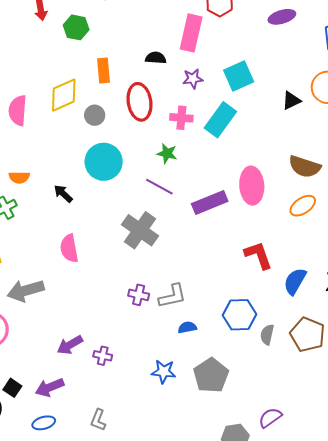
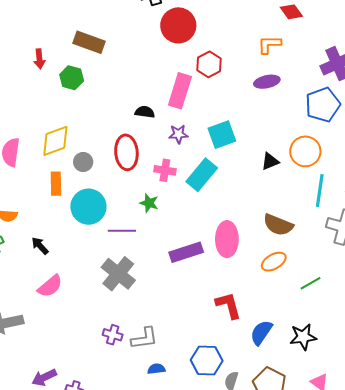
orange rectangle: (103, 71) -> (56, 184), moved
purple line: (159, 187) -> (122, 231), moved, turned -32
black arrow: (63, 194) -> (40, 246), moved
pink semicircle: (69, 248) -> (50, 286), turned -124

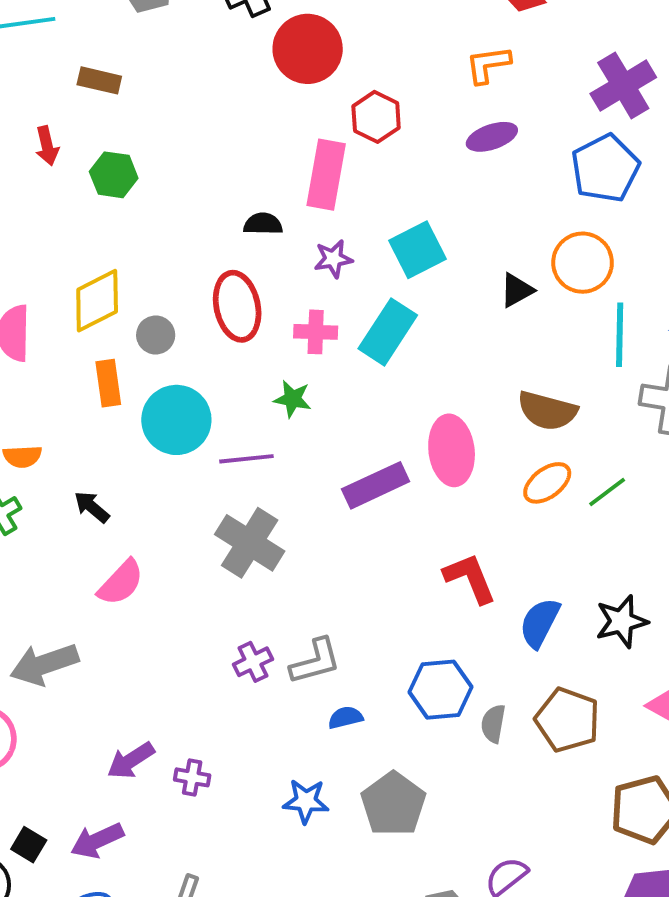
brown rectangle: (89, 42) -> (99, 80), moved, size x0.7
green line: (311, 283) -> (607, 492), moved
purple cross: (113, 335) -> (253, 662), turned -36

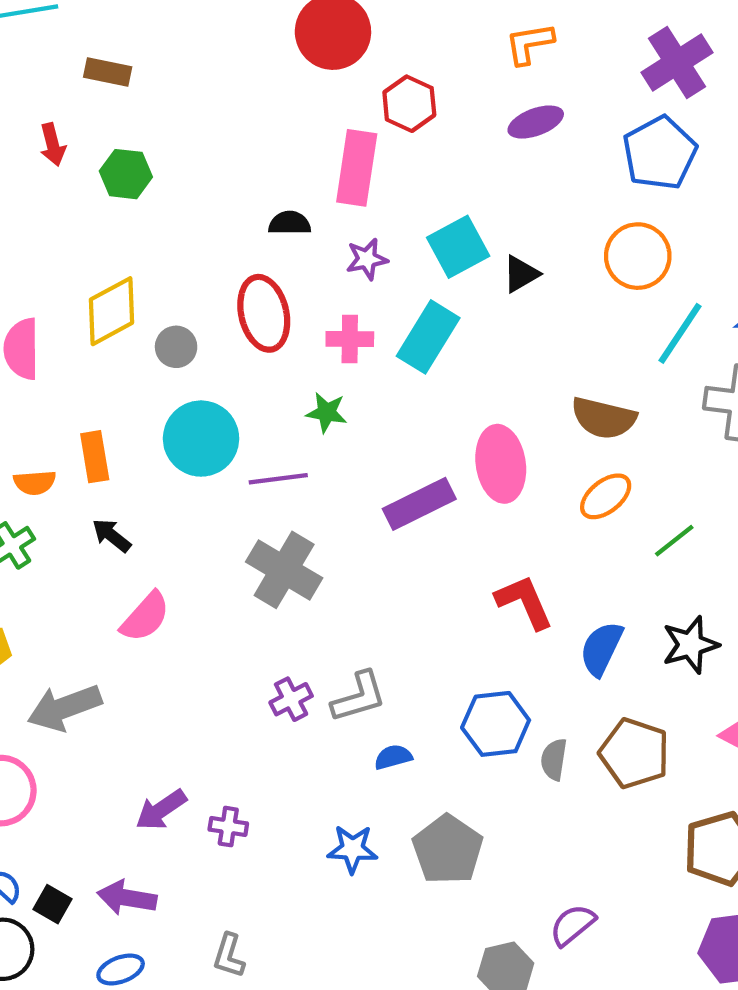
black triangle: (517, 290) -> (521, 274), moved
cyan line: (620, 335) -> (680, 333), turned 34
orange rectangle: (108, 383) -> (95, 457), moved
green line: (607, 492) -> (674, 541), moved
purple arrow: (97, 841) -> (127, 898), turned 36

